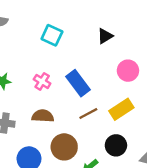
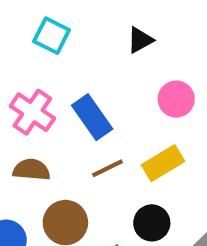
pink cross: (42, 81) -> (32, 112), size x1.5

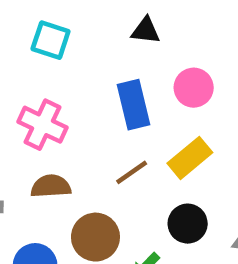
black triangle: (140, 40) -> (146, 31), turned 44
blue rectangle: (92, 117) -> (134, 105), moved, turned 30

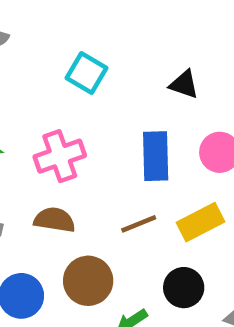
pink cross: (43, 125) -> (60, 156), turned 33

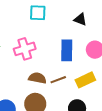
cyan square: (86, 73) -> (38, 13), turned -30
brown semicircle: (54, 220) -> (37, 78), moved

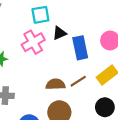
black triangle: (80, 19) -> (59, 33), moved, turned -32
pink cross: (25, 49) -> (33, 42), moved

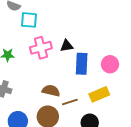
cyan square: (40, 15) -> (29, 20), moved
brown line: (78, 81) -> (70, 102), moved

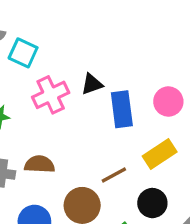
cyan square: (29, 20) -> (23, 53), turned 30
brown semicircle: (51, 91) -> (40, 164), moved

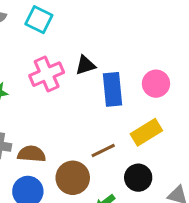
cyan square: (23, 53) -> (39, 20), moved
brown semicircle: (40, 164) -> (32, 154), moved

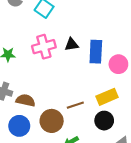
blue rectangle: (112, 89) -> (96, 52), moved
black circle: (138, 178) -> (104, 121), moved

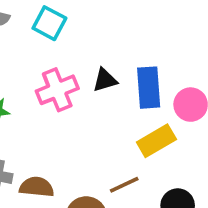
yellow rectangle: (107, 97) -> (156, 141), moved

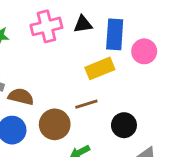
yellow rectangle: (156, 141) -> (100, 68), moved

